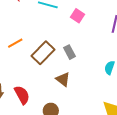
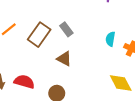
red semicircle: (22, 95) -> (24, 82), turned -36

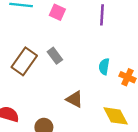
brown triangle: (64, 59) -> (75, 99), moved

